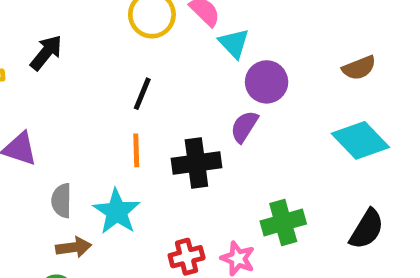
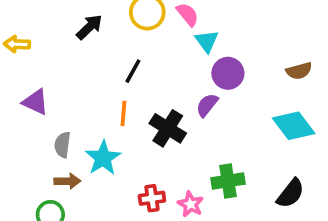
black arrow: (46, 53) -> (89, 27), moved
black cross: (196, 163) -> (168, 128), turned 33

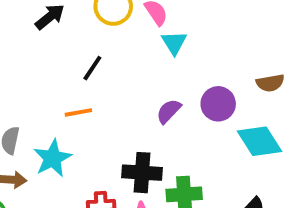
purple circle: (228, 73) -> (218, 104), moved
orange line: (123, 113) -> (78, 112), turned 70
black cross: (168, 128) -> (142, 173), moved, turned -33

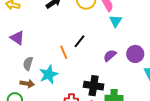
black line: (92, 68) -> (79, 41), moved
orange line: (78, 112) -> (64, 52), turned 72

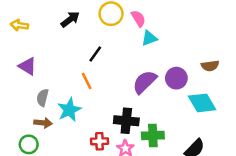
cyan triangle: (116, 21) -> (149, 38), turned 40
black line: (79, 41) -> (95, 54), moved
purple semicircle: (110, 56) -> (145, 82), size x1.5

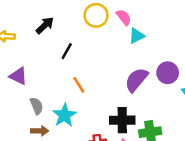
black arrow: (70, 19) -> (45, 25), moved
black line: (95, 54) -> (67, 51), moved
gray semicircle: (43, 98) -> (37, 106), turned 150

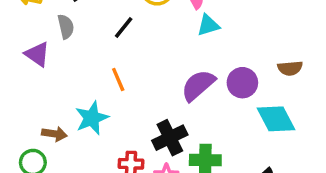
black line: (67, 51) -> (124, 28), moved
gray semicircle: (37, 106) -> (66, 27), moved
black cross: (122, 120) -> (170, 138), turned -35

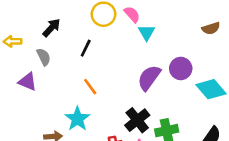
cyan triangle: (208, 25) -> (147, 33), turned -30
brown semicircle: (290, 68) -> (211, 28), moved

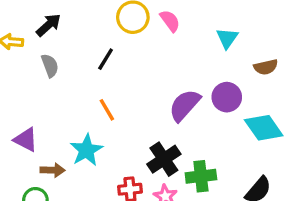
black arrow: (51, 28) -> (48, 25), moved
brown semicircle: (211, 28) -> (266, 67), moved
cyan triangle: (147, 33) -> (227, 38), moved
purple triangle: (28, 82) -> (26, 140), moved

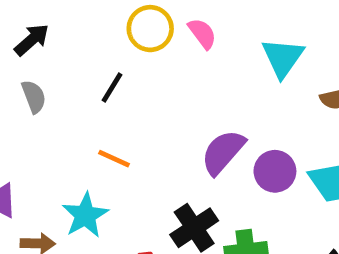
cyan triangle: (227, 38) -> (283, 58), size x1.4
purple circle: (227, 97) -> (275, 171), moved
orange line: (107, 110) -> (114, 159), turned -35

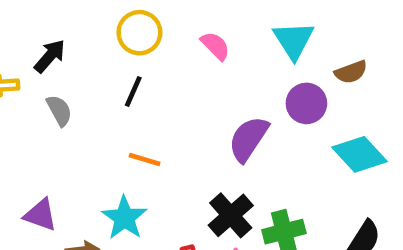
yellow circle: (150, 29) -> (139, 33), moved
pink semicircle: (202, 34) -> (215, 46), moved
purple circle: (275, 171) -> (306, 103), moved

